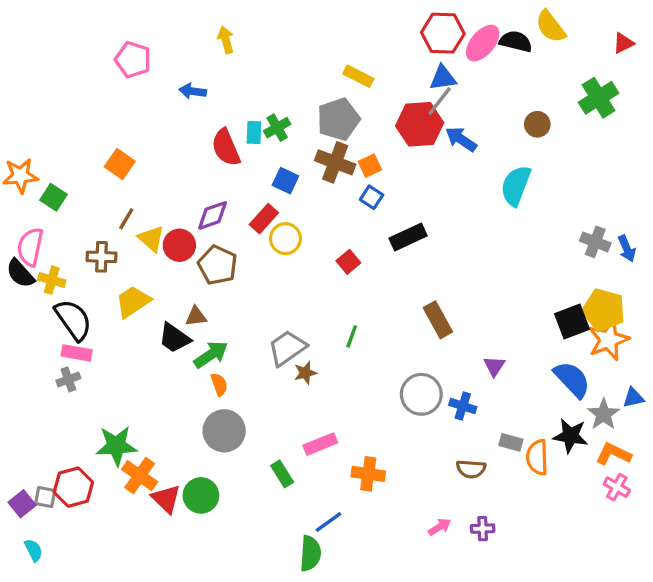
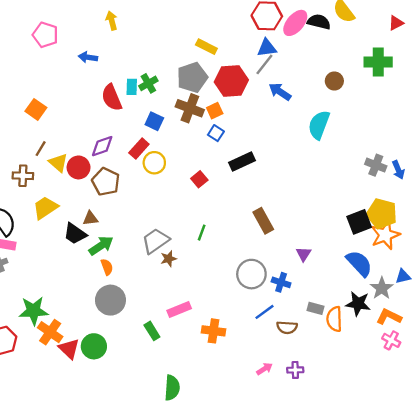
green cross: (599, 98) -> (378, 62), turned 32
red hexagon: (420, 124) -> (231, 81), moved
blue line: (329, 522) -> (264, 312), moved

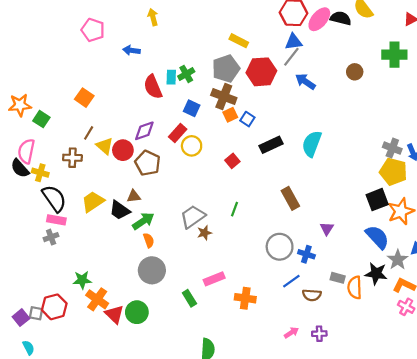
orange square: (215, 111) -> (230, 115), moved
cyan semicircle: (319, 125) -> (312, 144), moved
yellow trapezoid: (45, 208) -> (93, 202), moved
yellow pentagon: (382, 214) -> (393, 172), moved
green star: (34, 311) -> (82, 280), size x0.7

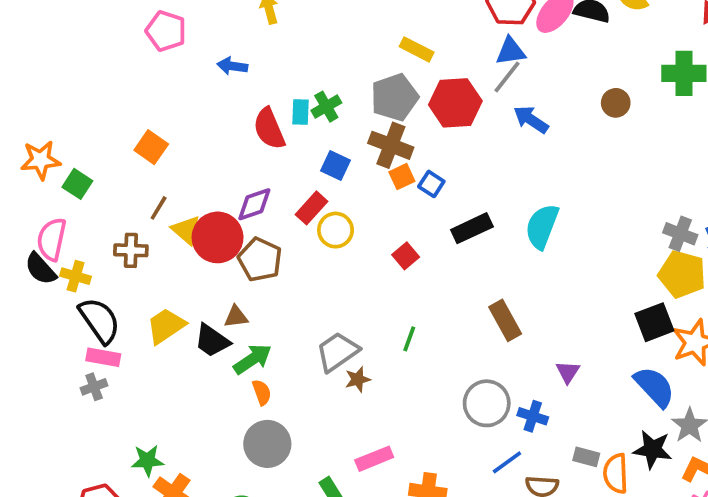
red circle: (123, 150) -> (218, 237), size x1.4

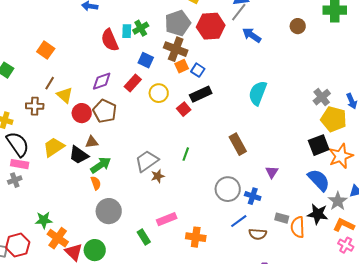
black rectangle: (472, 228) -> (201, 94), moved
yellow circle: (336, 230) -> (159, 93), moved
gray cross: (680, 234) -> (322, 97), moved, turned 30
red circle: (218, 237) -> (82, 113), moved, size x0.7
orange semicircle: (262, 392) -> (96, 183), moved

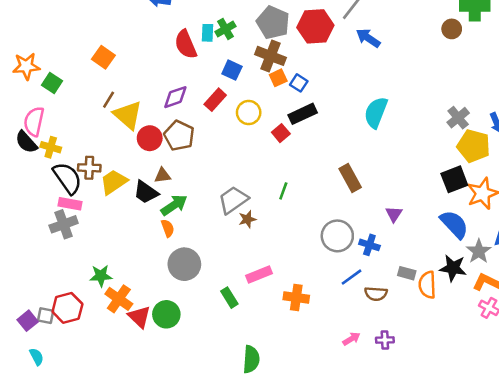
gray pentagon: (178, 23) -> (273, 23), turned -30
brown circle: (298, 26) -> (452, 29), moved
yellow triangle: (65, 95) -> (128, 115), size x1.4
brown cross: (35, 106) -> (89, 168), moved
gray cross: (15, 180) -> (64, 224), size x1.5

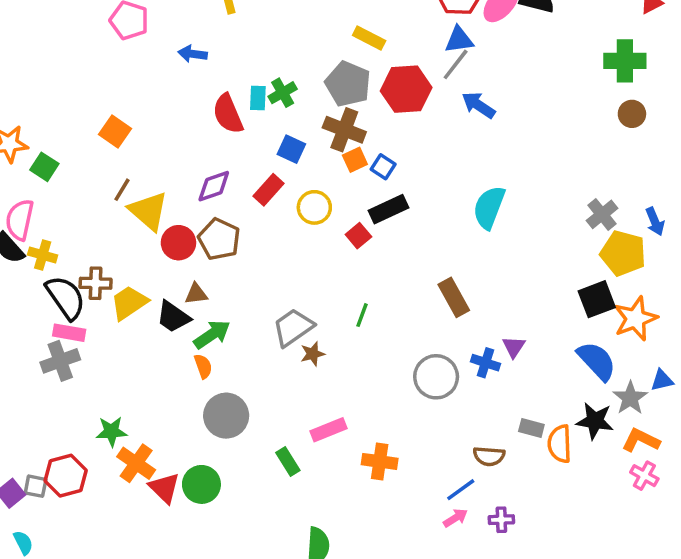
brown circle: (452, 29) -> (632, 114), moved
blue cross: (369, 245) -> (486, 363), moved
blue line: (351, 277) -> (461, 490), moved

